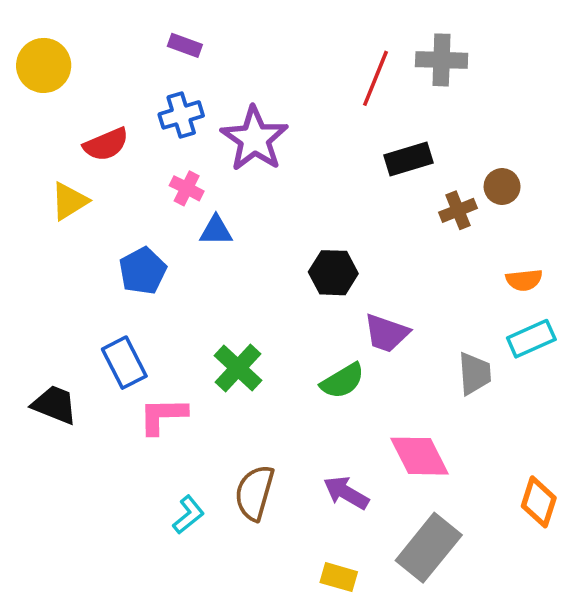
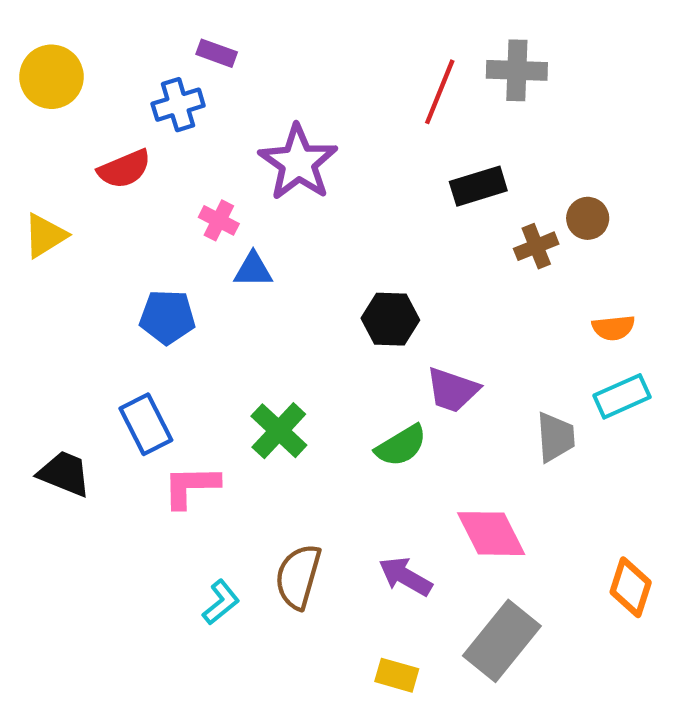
blue cross: (181, 115) -> (178, 105), moved
yellow triangle: (69, 201) -> (45, 235), moved
blue pentagon: (143, 271) -> (167, 317), turned 30

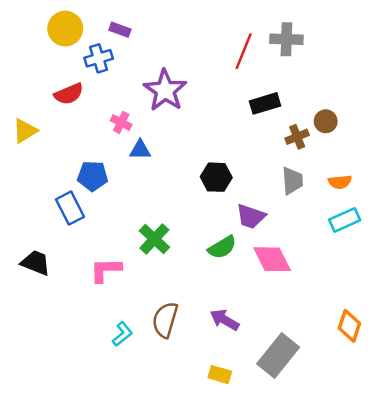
yellow circle: (51, 77) -> (65, 29), moved
blue rectangle: (146, 424) -> (70, 208), moved
gray trapezoid: (556, 437) -> (292, 181), moved
pink diamond: (491, 534) -> (272, 259), moved

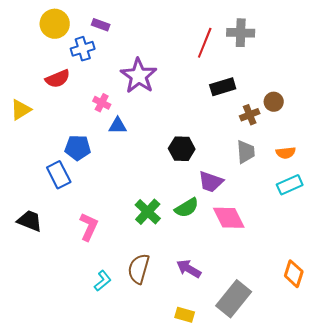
green cross: (154, 239) -> (148, 212), moved
pink L-shape: (106, 270) -> (89, 227), turned 116

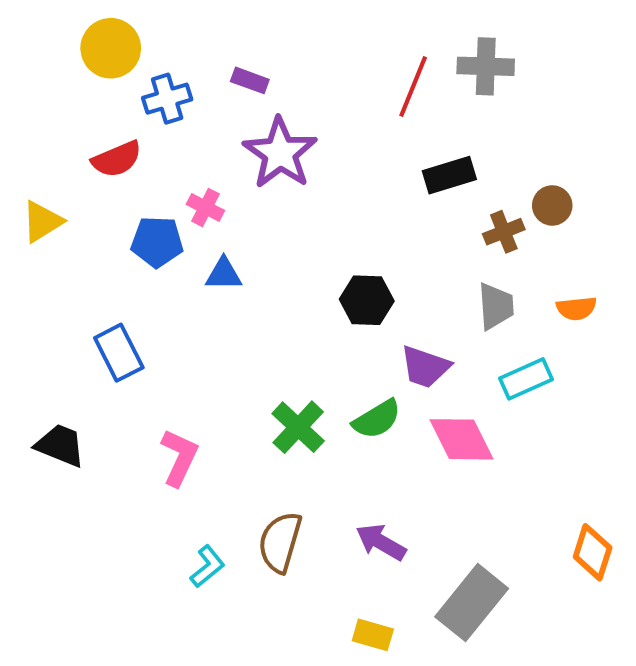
purple rectangle: (101, 25) -> (250, 80), moved
blue triangle: (118, 126) -> (224, 274), moved
blue pentagon: (78, 148) -> (157, 242), moved
cyan rectangle: (290, 185) -> (526, 379), moved

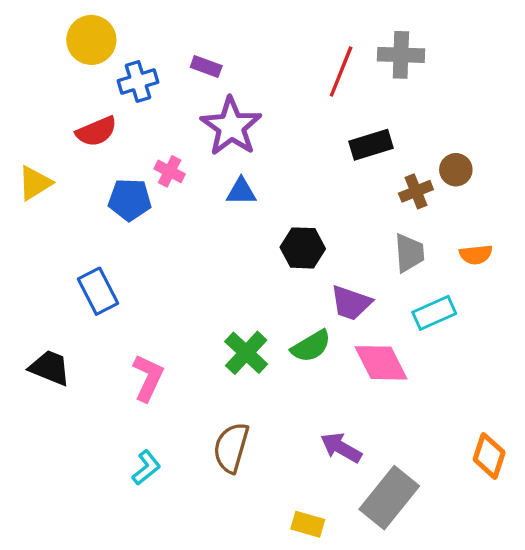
blue triangle: (224, 274) -> (241, 191), moved
purple arrow: (381, 542) -> (341, 448), moved
cyan L-shape: (207, 566) -> (146, 468), moved

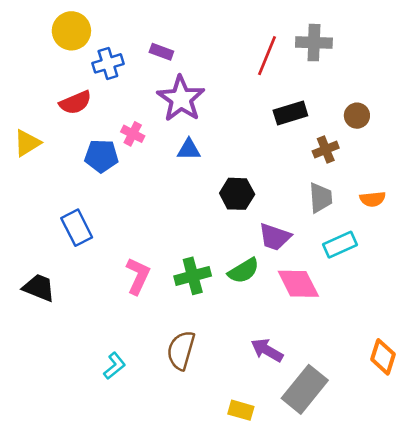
brown circle: (456, 170) -> (357, 116), moved
green cross: (246, 353) -> (193, 276), turned 32
pink L-shape: (148, 378) -> (138, 276), moved

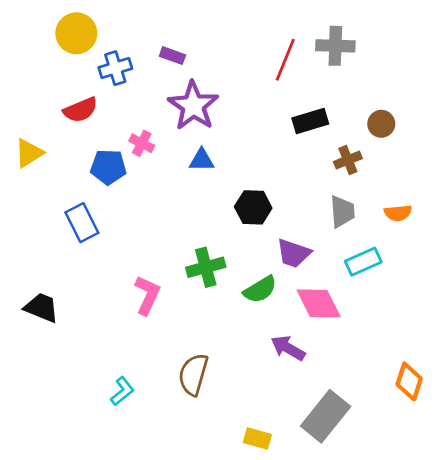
blue rectangle: (77, 228) -> (82, 223), moved
green cross: (193, 276) -> (206, 267), moved
purple arrow: (267, 350) -> (288, 348), moved

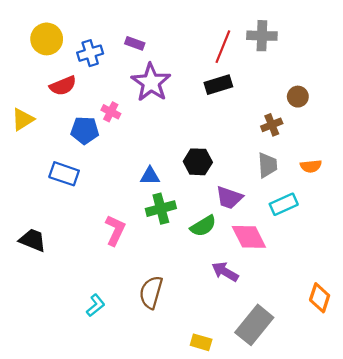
yellow circle: (76, 33) -> (47, 39), moved
black rectangle: (310, 121) -> (218, 85), moved
blue triangle: (202, 160) -> (150, 176), moved
blue rectangle: (82, 223) -> (64, 174), turned -44

